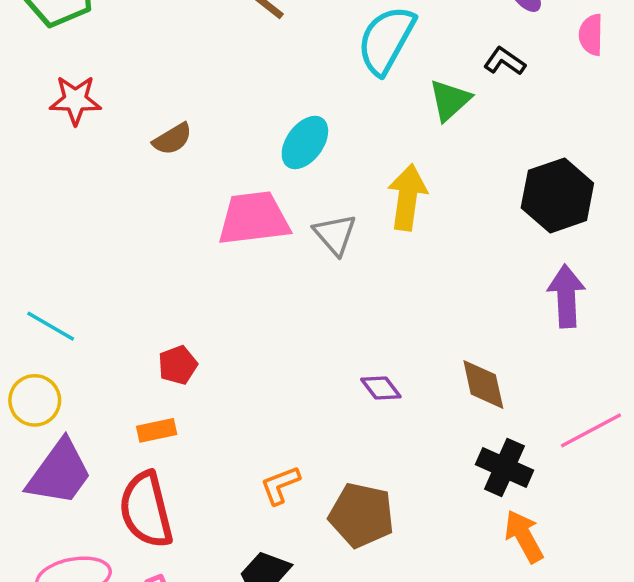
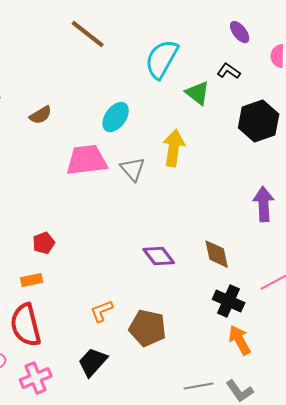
green triangle: (450, 100) -> (198, 93), turned -40
black hexagon: (557, 195) -> (259, 121), moved
purple diamond: (381, 388) -> (159, 256), size x1.4

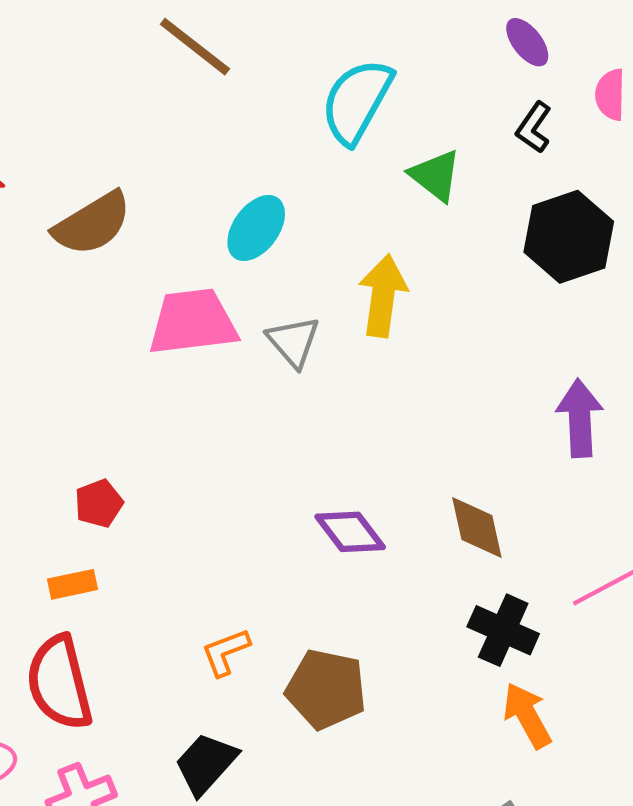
black L-shape: (229, 71) -> (534, 127), moved, turned -90
brown semicircle: (41, 115) -> (92, 224), size x1.6

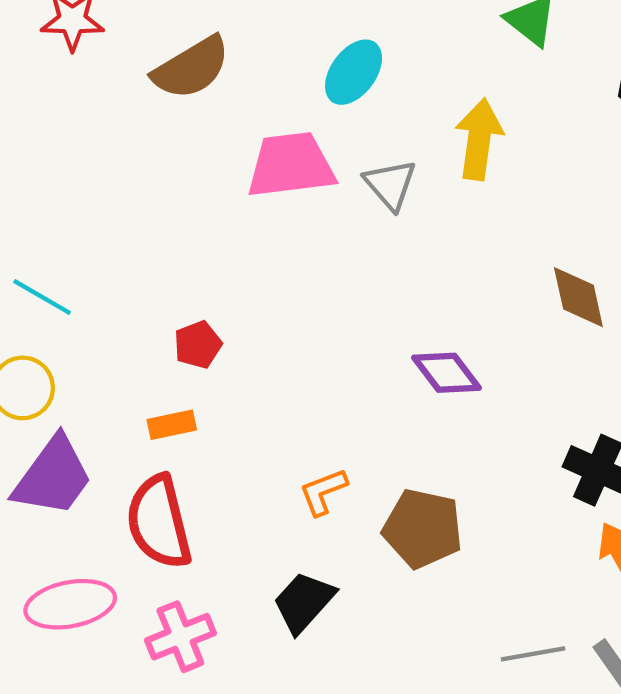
brown diamond: (477, 527) -> (578, 297), moved

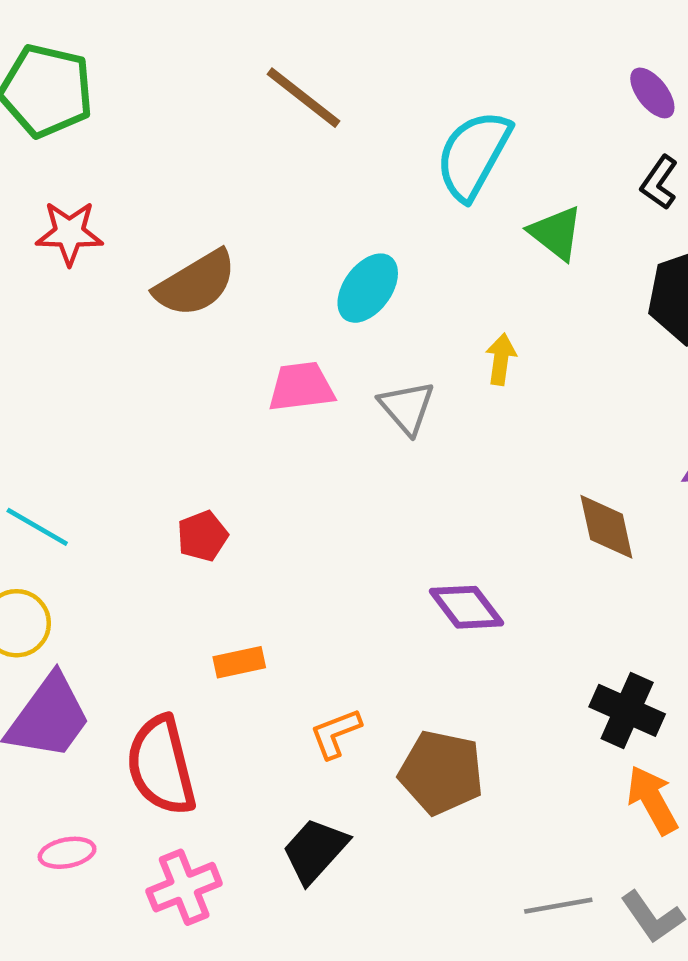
yellow arrow: (479, 139) -> (501, 359), size x0.6
pink trapezoid: (291, 165) -> (301, 387), size x0.7
red pentagon: (198, 345) -> (202, 536), moved
orange rectangle: (172, 425) -> (239, 662), moved
pink ellipse: (70, 604) -> (67, 853), size x0.6

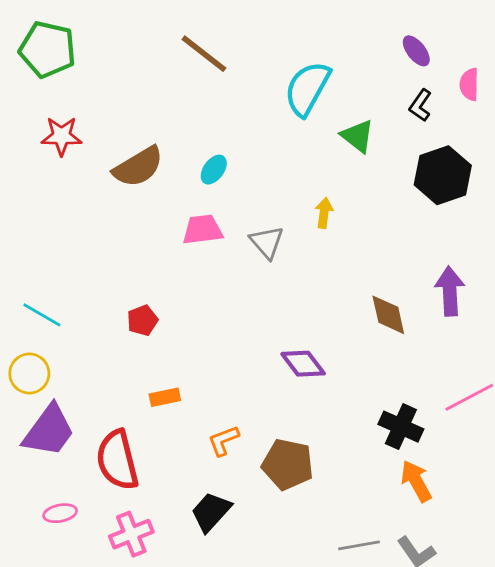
cyan ellipse: (368, 288) -> (214, 170), moved, size x0.7

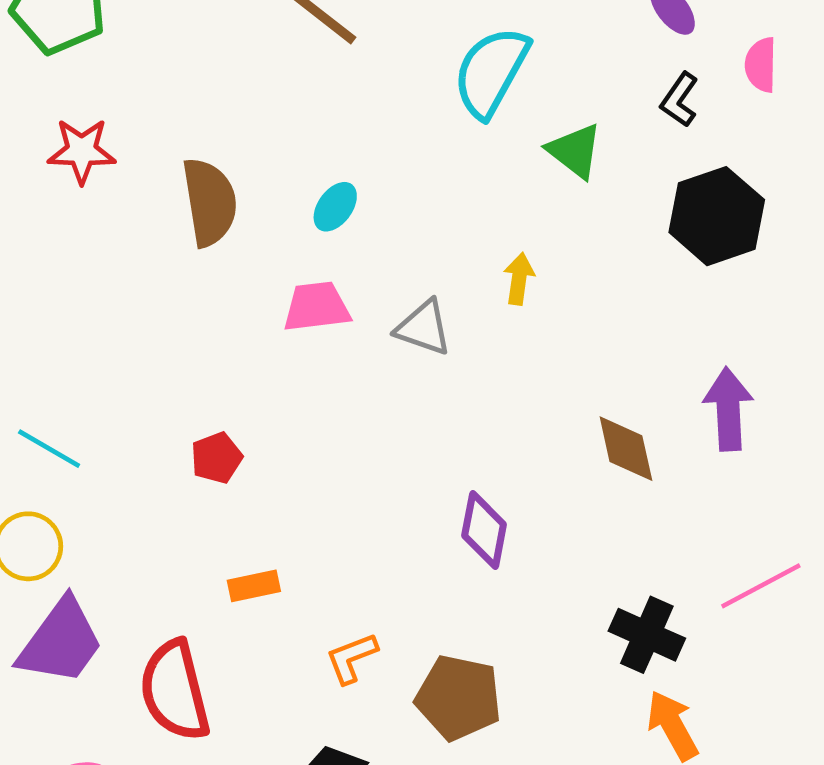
brown semicircle: (138, 167) -> (210, 202), turned -68
gray triangle: (267, 242) -> (424, 328), turned -30
purple diamond: (303, 364) -> (484, 530), turned 48

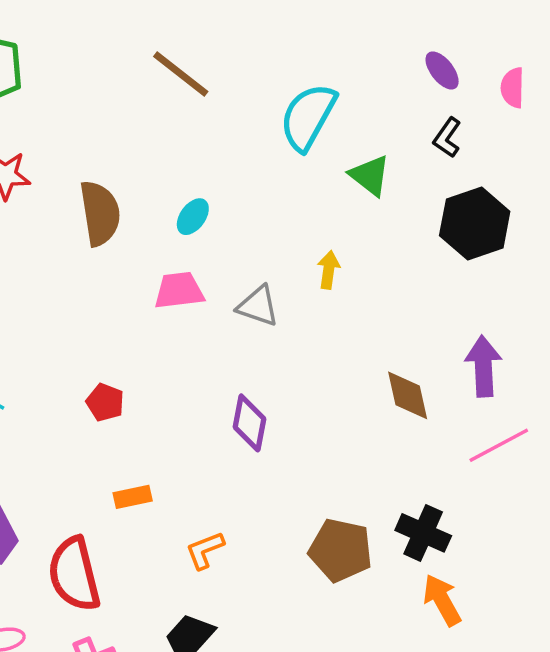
pink semicircle: (761, 65) -> (513, 88), moved
red pentagon: (217, 458) -> (105, 402), turned -30
purple diamond: (484, 530) -> (250, 423), moved
pink line: (761, 586) -> (499, 445), moved
brown pentagon: (458, 698) -> (341, 550), moved

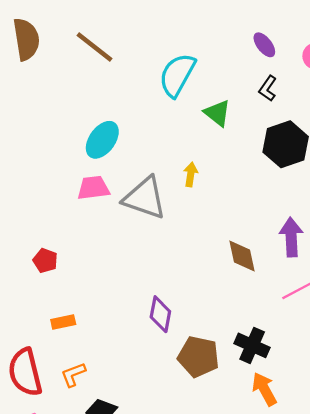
brown semicircle: (100, 213) -> (26, 39), moved
cyan ellipse: (193, 217) -> (102, 140), size x1.6
gray triangle: (258, 306) -> (145, 198), size x1.6
purple diamond: (250, 423) -> (160, 314), moved
orange L-shape: (205, 550) -> (73, 375), moved

